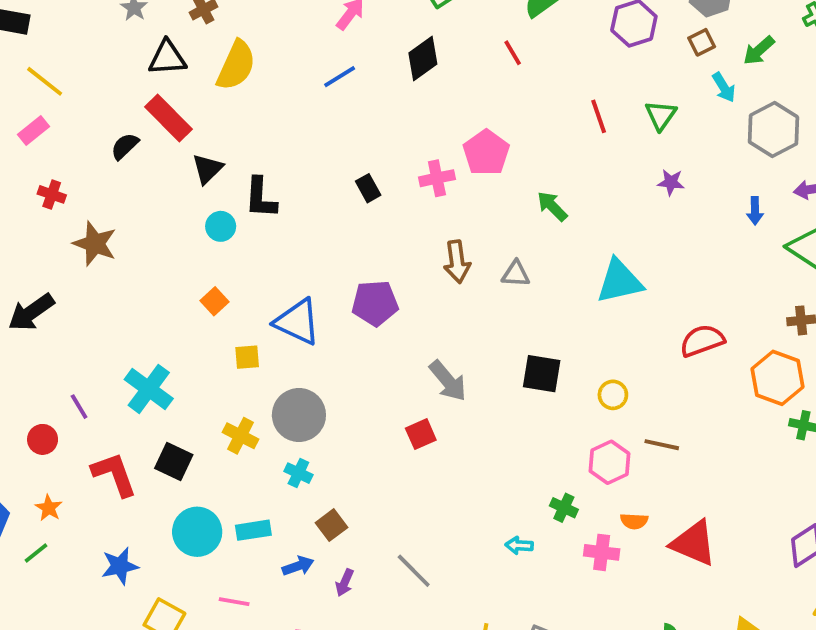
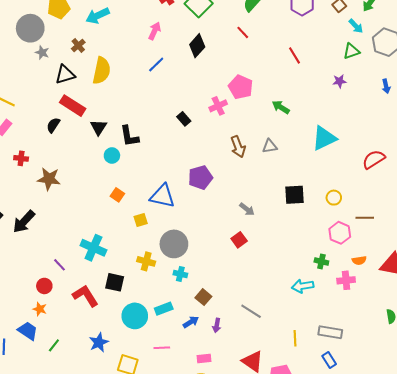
green triangle: (661, 115) -> (351, 51), moved, turned 48
gray arrow: (448, 381) -> (247, 209), size x0.7
orange star: (49, 508) -> (40, 309), moved
cyan arrow: (519, 545) -> (303, 286), size x1.5

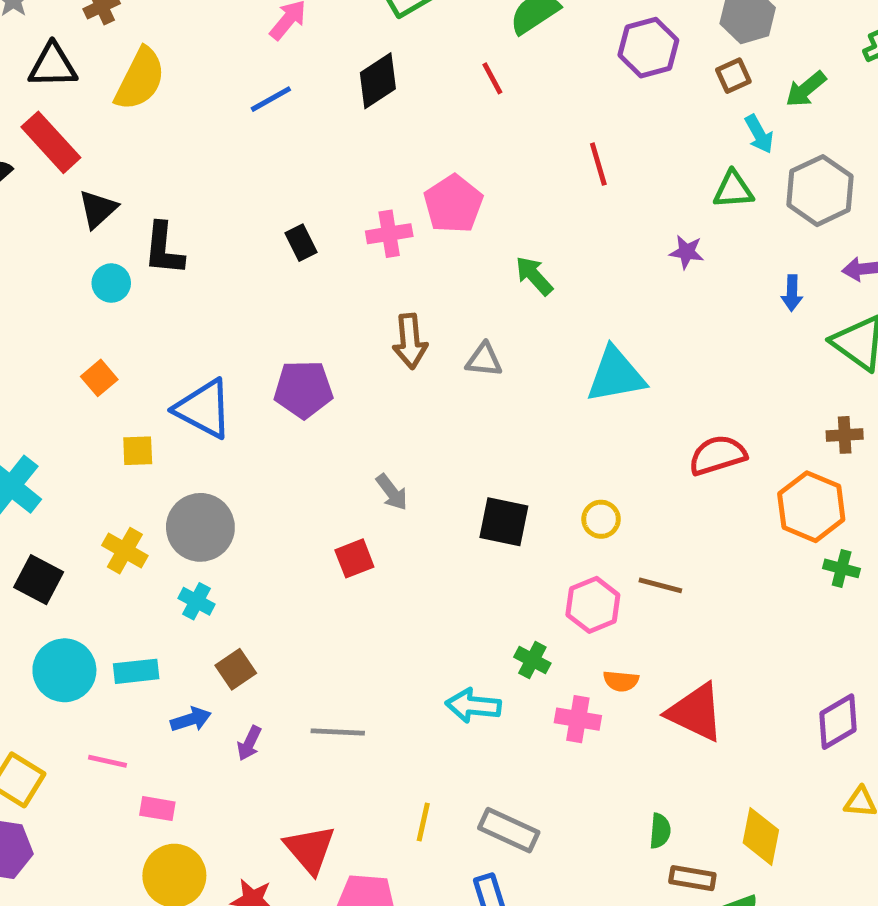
black square: (295, 195) -> (504, 522), moved
gray line: (251, 311) -> (338, 732), turned -45
pink rectangle: (204, 358) -> (157, 809), moved

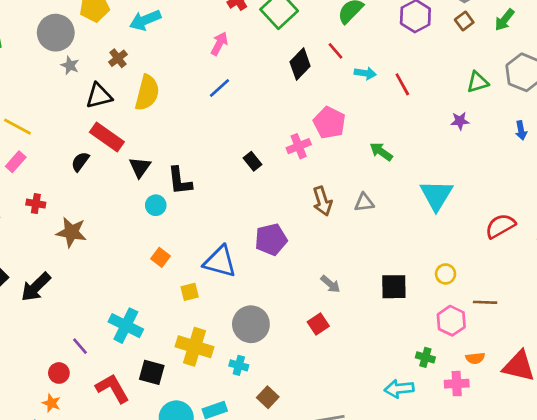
black diamond: (378, 81) -> (300, 64), moved
cyan arrow: (759, 134) -> (365, 73), moved, turned -40
cyan triangle: (616, 375) -> (436, 195), turned -36
gray circle: (200, 527) -> (251, 324), moved
yellow cross: (125, 551) -> (195, 347), size x1.5

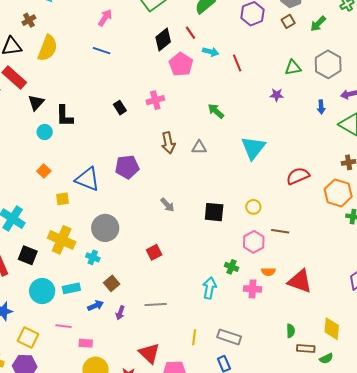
blue line: (220, 88) -> (102, 51), turned 54
pink pentagon: (329, 123) -> (181, 64), moved
red square: (318, 324) -> (154, 252), moved
cyan arrow: (399, 389) -> (209, 288), turned 100

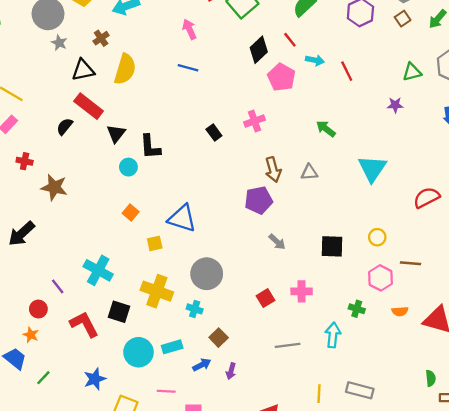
pink arrow: (105, 18) -> (189, 29), turned -54
purple pentagon: (127, 167) -> (259, 200), moved
pink cross: (252, 289) -> (302, 291), moved
gray line: (156, 304) -> (288, 345), moved

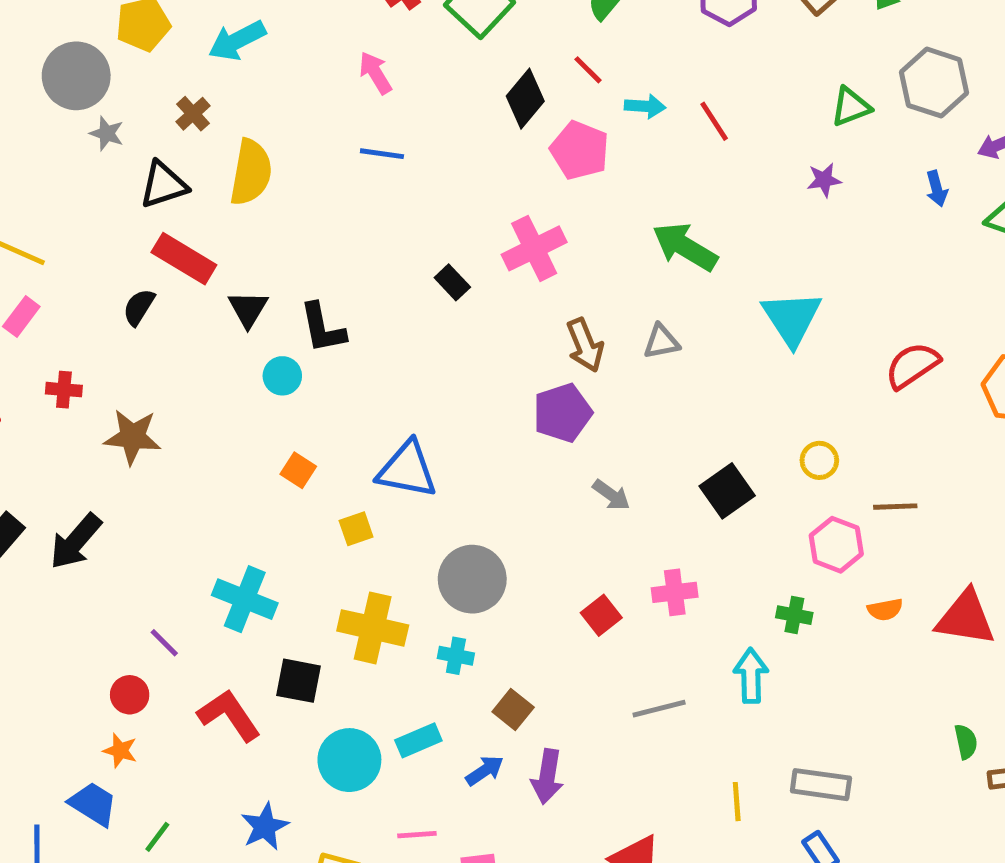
pink cross: (254, 121) -> (534, 248), size x1.4
green arrow: (326, 129) -> (685, 247), size x1.5
black square: (332, 246) -> (727, 491), turned -30
purple arrow: (231, 371) -> (547, 776), size x1.5

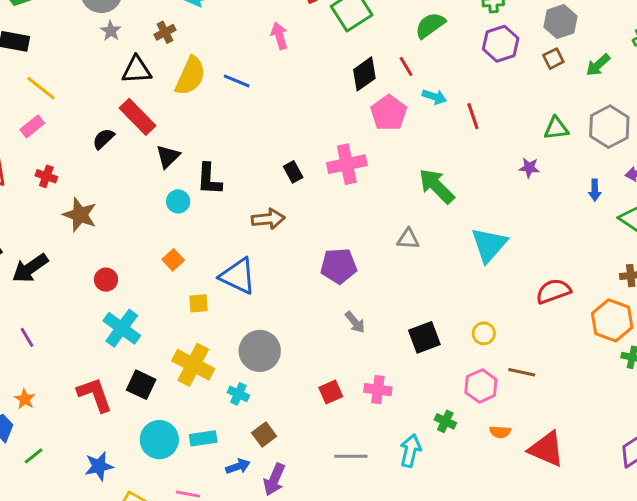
blue line: (382, 154) -> (237, 81), moved
brown arrow: (585, 345) -> (268, 219), moved, turned -88
purple line: (164, 643) -> (27, 337), moved
red circle: (130, 695) -> (106, 280), moved

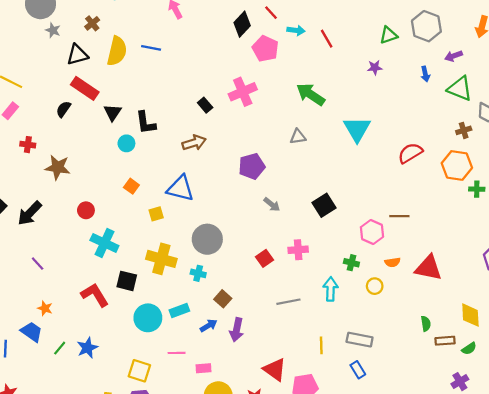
yellow circle: (484, 333) -> (375, 286), moved
blue star: (99, 466) -> (87, 348), moved

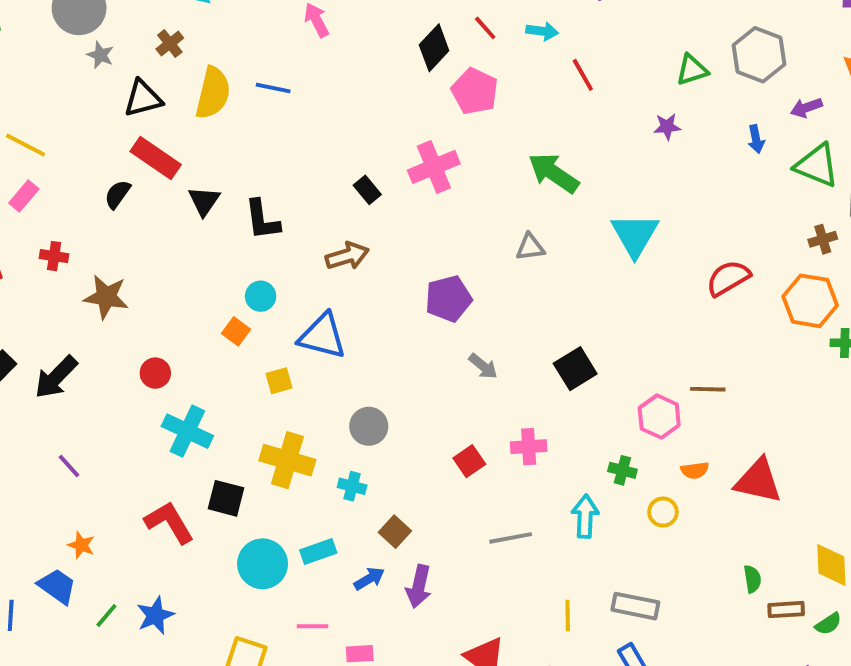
cyan arrow: (296, 30) -> (542, 31), moved
cyan circle: (126, 143) -> (261, 296), moved
gray circle: (207, 239) -> (369, 426), size x0.7

